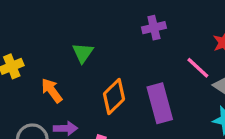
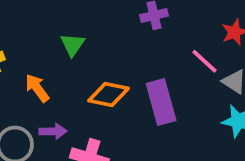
orange diamond: (114, 96) -> (109, 95), turned 56

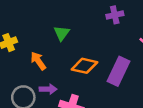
purple rectangle: (161, 102) -> (118, 71), turned 40

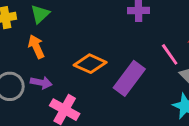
green triangle: (62, 33) -> (40, 14), moved

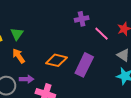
pink line: (170, 54) -> (102, 34), moved

